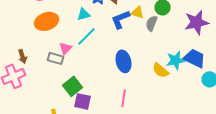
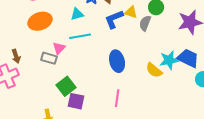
cyan line: (87, 36) -> (80, 36), turned 35

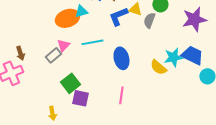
orange ellipse: (40, 21) -> (67, 18), moved
cyan line: (80, 36) -> (92, 42), moved
gray rectangle: (49, 58) -> (53, 55), turned -56

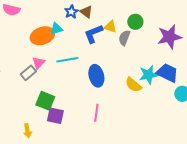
green square: (70, 83) -> (45, 101), turned -30

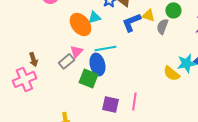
orange ellipse: (42, 36) -> (80, 24), turned 70
blue ellipse: (96, 76) -> (97, 64), moved
green square: (45, 101) -> (88, 78), moved
purple square: (55, 116) -> (110, 104), moved

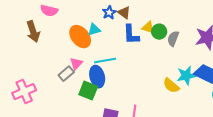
green circle: (173, 10) -> (159, 32), moved
blue L-shape: (131, 22) -> (131, 35), turned -70
gray semicircle: (162, 26) -> (173, 39), moved
brown arrow: (33, 59) -> (33, 32), moved, size x1.5

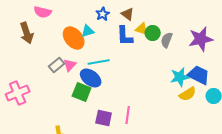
brown triangle: (124, 13) -> (128, 14), moved
gray rectangle: (66, 74) -> (57, 65), moved
blue ellipse: (97, 77) -> (91, 78), turned -40
yellow semicircle: (171, 86) -> (188, 94), moved, turned -72

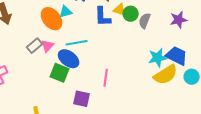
purple star: (201, 39) -> (179, 20), size x0.7
yellow semicircle: (188, 94) -> (166, 75), size x1.4
pink line: (128, 115) -> (106, 78), moved

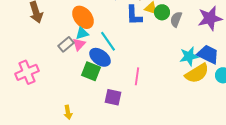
cyan triangle: (66, 12) -> (82, 33), moved
purple star: (179, 20) -> (210, 18), size x1.4
cyan line: (77, 43) -> (108, 41), turned 65

